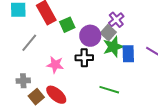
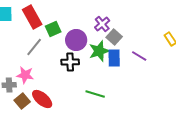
gray square: (108, 33) -> (114, 37), moved
gray line: (29, 43) -> (34, 47), moved
pink star: (55, 65) -> (25, 75), moved

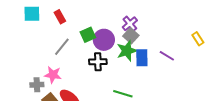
red rectangle: (32, 17) -> (60, 17), size x0.6
green square: (53, 29) -> (88, 35), moved
gray square: (114, 37) -> (131, 36), moved

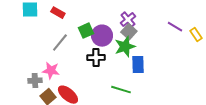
red rectangle: (60, 17) -> (58, 13), turned -32
purple line: (167, 56) -> (175, 27), moved
blue rectangle: (142, 58) -> (138, 65), moved

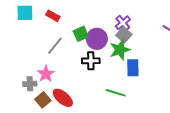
pink star: (51, 71) -> (46, 74), turned 30

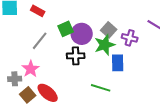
purple cross: (123, 23) -> (130, 38), moved, turned -35

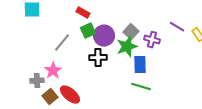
red rectangle: (38, 11) -> (83, 13), moved
green line: (101, 88) -> (141, 87), moved

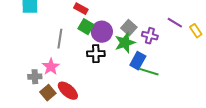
green square: (88, 31) -> (86, 27), turned -35
gray line: (62, 43) -> (60, 39), turned -30
blue rectangle: (140, 65) -> (138, 61), turned 30
green line: (141, 87) -> (149, 72), moved

